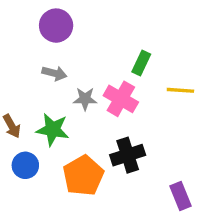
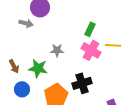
gray arrow: (54, 73) -> (26, 23), moved
pink cross: (121, 99) -> (91, 50), moved

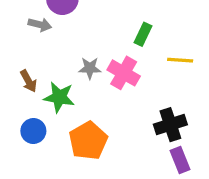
pink cross: (91, 50) -> (124, 73), moved
brown arrow: (14, 66) -> (29, 81), moved
black cross: (82, 83) -> (170, 125), moved

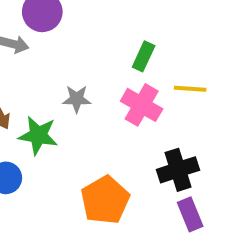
pink cross: (124, 73) -> (142, 105), moved
orange pentagon: (88, 141) -> (105, 200), moved

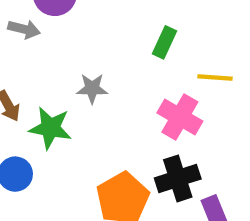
pink cross: (142, 105) -> (180, 117), moved
black cross: (178, 170) -> (178, 178), moved

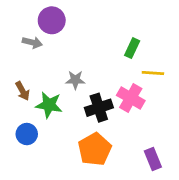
green rectangle: (165, 42) -> (132, 48), moved
black cross: (178, 178) -> (99, 108), moved

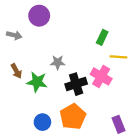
gray arrow: (32, 42) -> (14, 35), moved
blue circle: (27, 134) -> (42, 122), moved

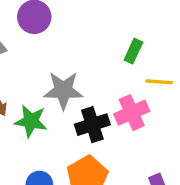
gray star: (58, 62) -> (63, 90), size x1.6
pink cross: (101, 76) -> (132, 113), turned 36

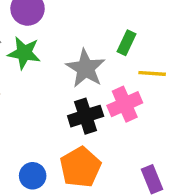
gray star: (63, 90) -> (86, 68), moved, turned 30
green star: (31, 121) -> (24, 53), moved

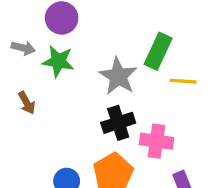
green rectangle: (126, 43) -> (158, 51), size x1.5
pink cross: (125, 104) -> (156, 141), moved, turned 32

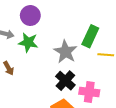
black cross: (118, 123) -> (65, 81), turned -30

